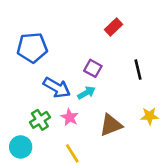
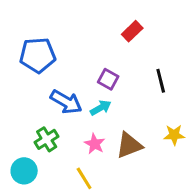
pink star: (70, 117) -> (95, 144), moved

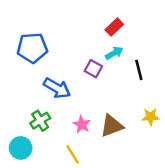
cyan arrow: (101, 108) -> (114, 53), moved

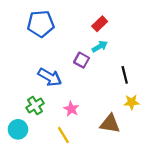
blue pentagon: (32, 48) -> (41, 24), moved
black line: (139, 70) -> (125, 75), moved
brown triangle: (112, 126) -> (110, 124), moved, turned 30

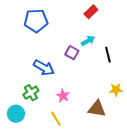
red rectangle: (100, 24) -> (91, 12), moved
black line: (125, 75) -> (108, 55), moved

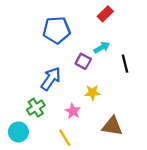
blue pentagon: (36, 21) -> (57, 30), moved
blue arrow: (44, 68) -> (51, 79), turned -85
yellow star: (116, 90) -> (92, 93), moved

